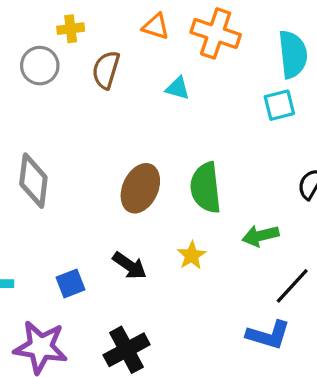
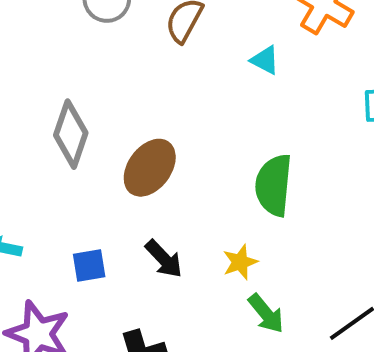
brown ellipse: (140, 188) -> (150, 168), moved
green arrow: (260, 236) -> (266, 314), moved, turned -128

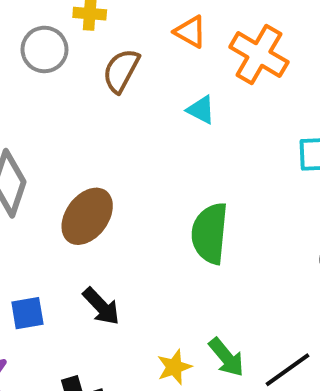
yellow star: (240, 262) -> (174, 367), moved
green arrow: (266, 314) -> (226, 357), moved

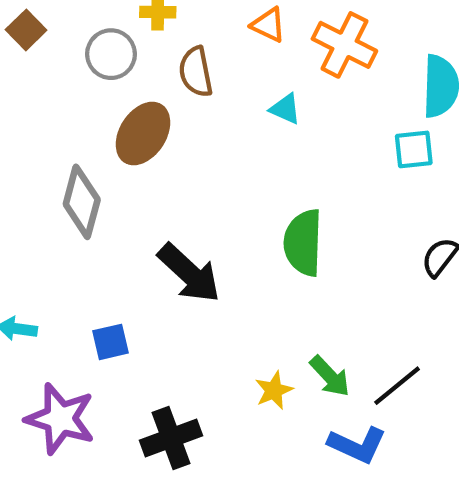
brown semicircle: (121, 71) -> (196, 72), turned -36
brown ellipse: (87, 216) -> (143, 133), moved
black arrow: (101, 306) -> (189, 273), moved, size x1.5

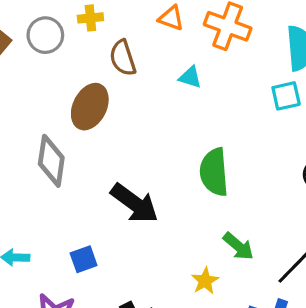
gray circle: (111, 54) -> (45, 35), moved
green arrow: (330, 376) -> (238, 246), moved

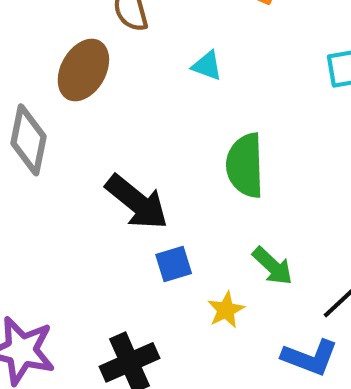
cyan triangle: (190, 77) -> (207, 66), moved
blue square: (84, 259) -> (174, 264), moved

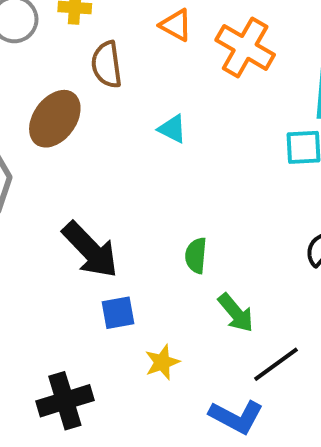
green semicircle: (245, 165) -> (196, 256), moved, size x0.6
green arrow: (273, 266) -> (236, 313), moved

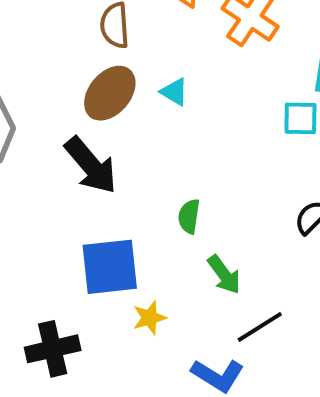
brown ellipse: (55, 119) -> (110, 93), moved
black arrow: (90, 250) -> (91, 165), moved
blue square: (118, 313) -> (110, 267), size x1.8

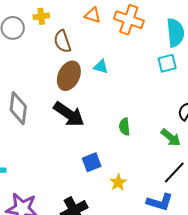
blue square: (110, 267) -> (92, 162), size x0.6
green arrow: (224, 275) -> (171, 138), moved

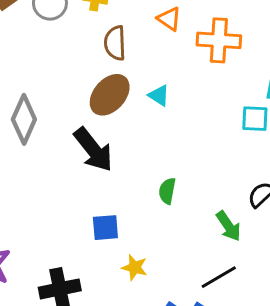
orange cross: (129, 20) -> (219, 40), turned -32
yellow star: (118, 182) -> (135, 267), turned 30

